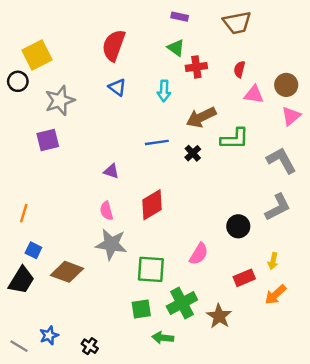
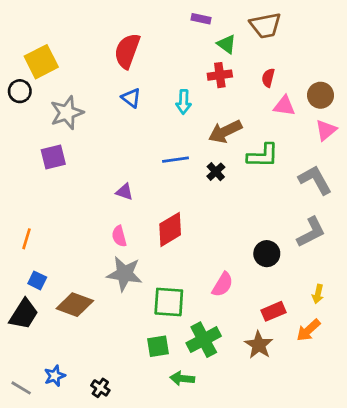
green triangle: (176, 48) -> (227, 44), moved
yellow arrow: (273, 261) -> (318, 294), moved
brown star: (219, 316) -> (259, 345), moved

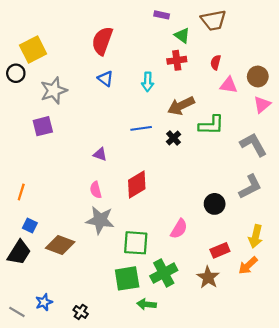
yellow arrow: (318, 294) -> (256, 236), size x1.5
green square: (158, 346) -> (127, 278), size x1.4

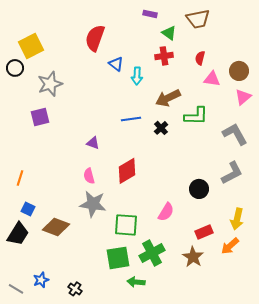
blue triangle: (105, 79) -> (116, 64), moved

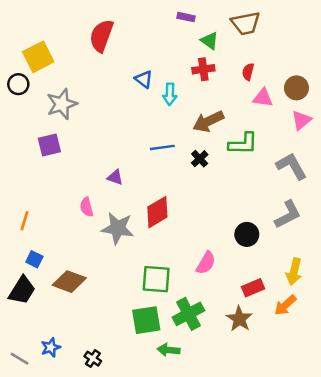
red semicircle: (95, 38) -> (102, 36), moved
pink semicircle: (89, 176) -> (87, 207), moved
gray star: (93, 204) -> (118, 228), moved

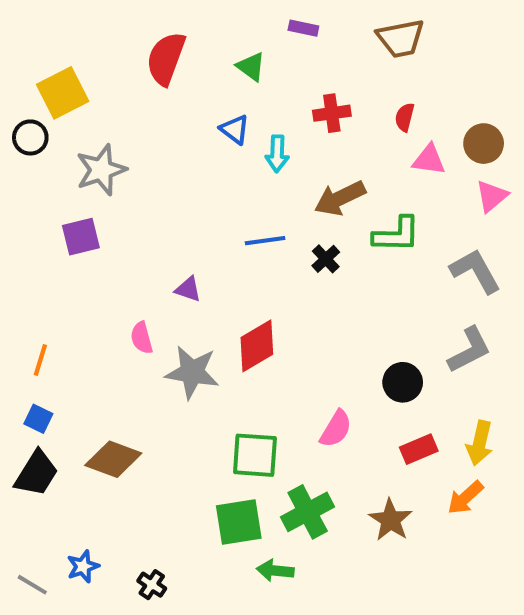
green triangle: (210, 41) -> (251, 67), moved
blue square: (34, 259) -> (38, 419), moved
red rectangle: (253, 288) -> (419, 449), moved

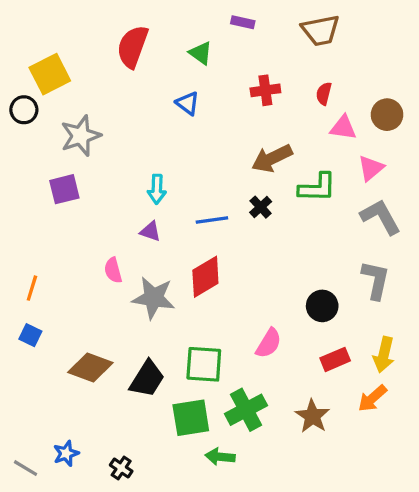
cyan arrow: (277, 154) -> (157, 189), moved
pink triangle: (492, 196) -> (371, 168), moved
blue line: (265, 241) -> (212, 220), moved
gray L-shape: (469, 350) -> (376, 280), turned -51
black trapezoid: (36, 473) -> (147, 379), moved

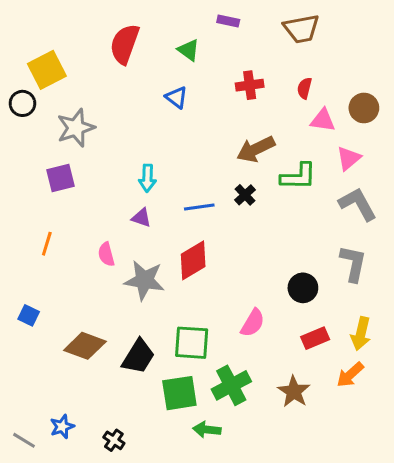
orange line: (32, 288) -> (47, 244), moved

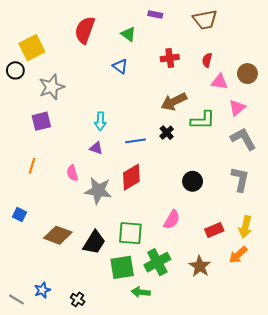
black circle: (303, 288) -> (193, 181), moved

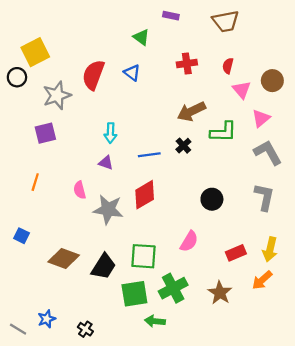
red semicircle: (85, 30) -> (93, 75), moved
pink triangle: (219, 82) -> (242, 90), turned 42

